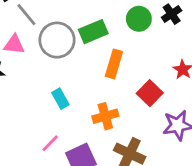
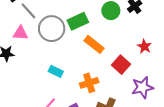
orange rectangle: (114, 64) -> (94, 44), turned -66
cyan rectangle: (60, 99) -> (56, 71), turned -32

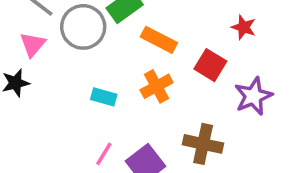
pink triangle: (20, 33) -> (33, 44), turned -42
orange cross: (89, 83) -> (157, 86), moved

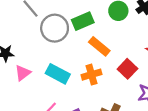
pink triangle: (33, 44) -> (23, 73), moved
cyan rectangle: (104, 97) -> (58, 74), size x1.5

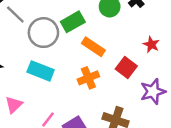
pink triangle: (23, 73) -> (14, 105), moved
cyan rectangle: (58, 74) -> (41, 71), moved

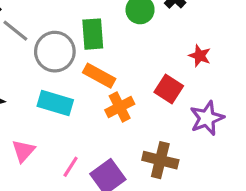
green rectangle: (73, 22) -> (93, 34), turned -60
orange rectangle: (93, 47) -> (99, 76), moved

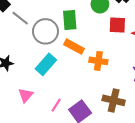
red square: (169, 89) -> (117, 25), moved, turned -30
cyan rectangle: (55, 103) -> (46, 64), turned -65
orange cross: (120, 107) -> (98, 61), moved, turned 36

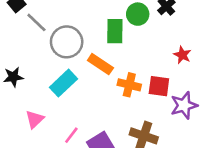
green rectangle: (70, 20) -> (115, 31), moved
red square: (117, 25) -> (159, 86), moved

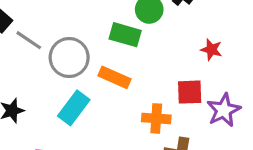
green rectangle: (115, 31) -> (125, 35), turned -65
orange cross: (129, 85) -> (156, 118), moved

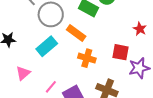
orange cross: (156, 118) -> (87, 58), moved

